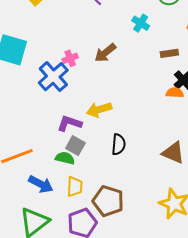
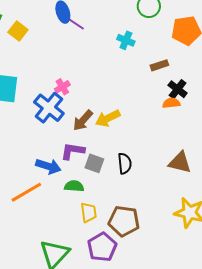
brown arrow: (105, 53) -> (83, 120), moved
yellow arrow: (99, 110) -> (108, 118), moved
gray square: (75, 146) -> (94, 163), moved
blue arrow: (41, 184) -> (48, 166), moved

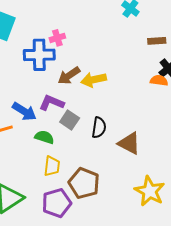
blue cross: (49, 108) -> (39, 55), turned 36
brown triangle: (180, 162) -> (129, 143), moved

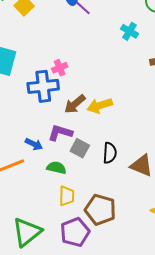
blue arrow: (24, 111) -> (34, 144), size x0.7

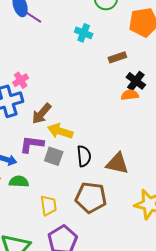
yellow arrow: (100, 106) -> (60, 131), moved, turned 45
green semicircle: (56, 168) -> (19, 181), moved
brown pentagon: (100, 210) -> (91, 197), moved

